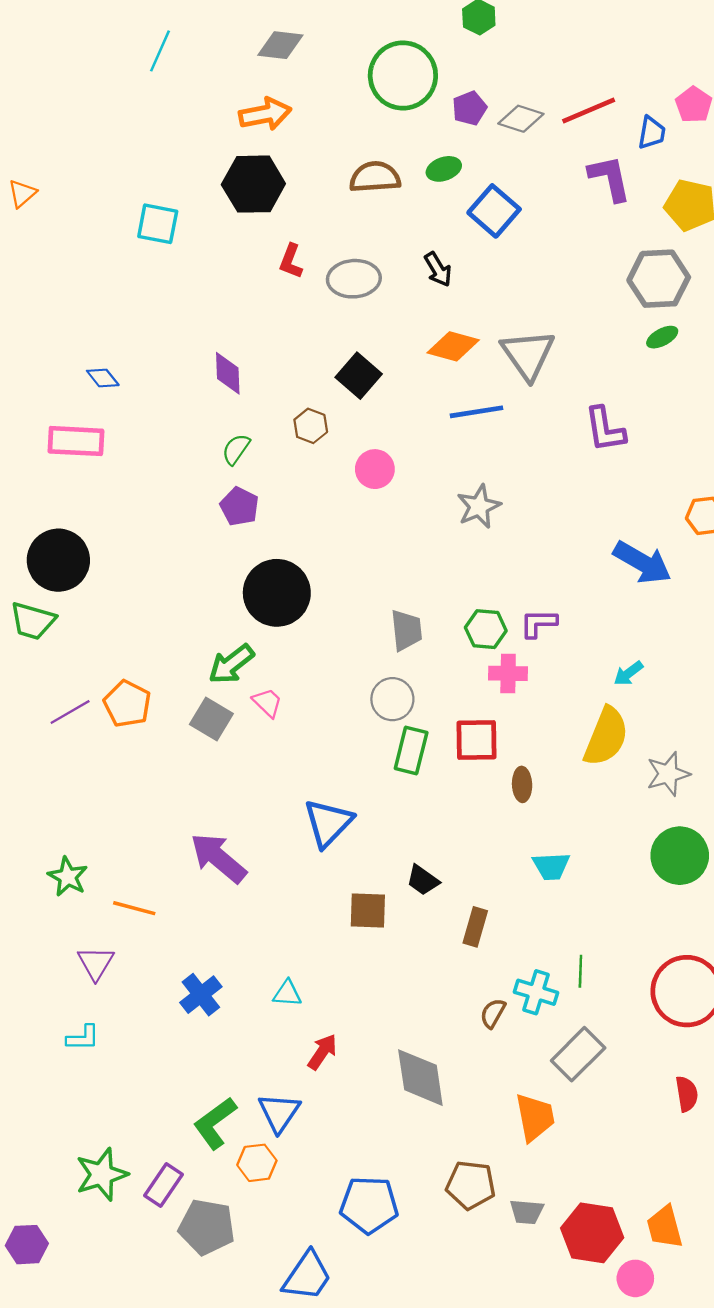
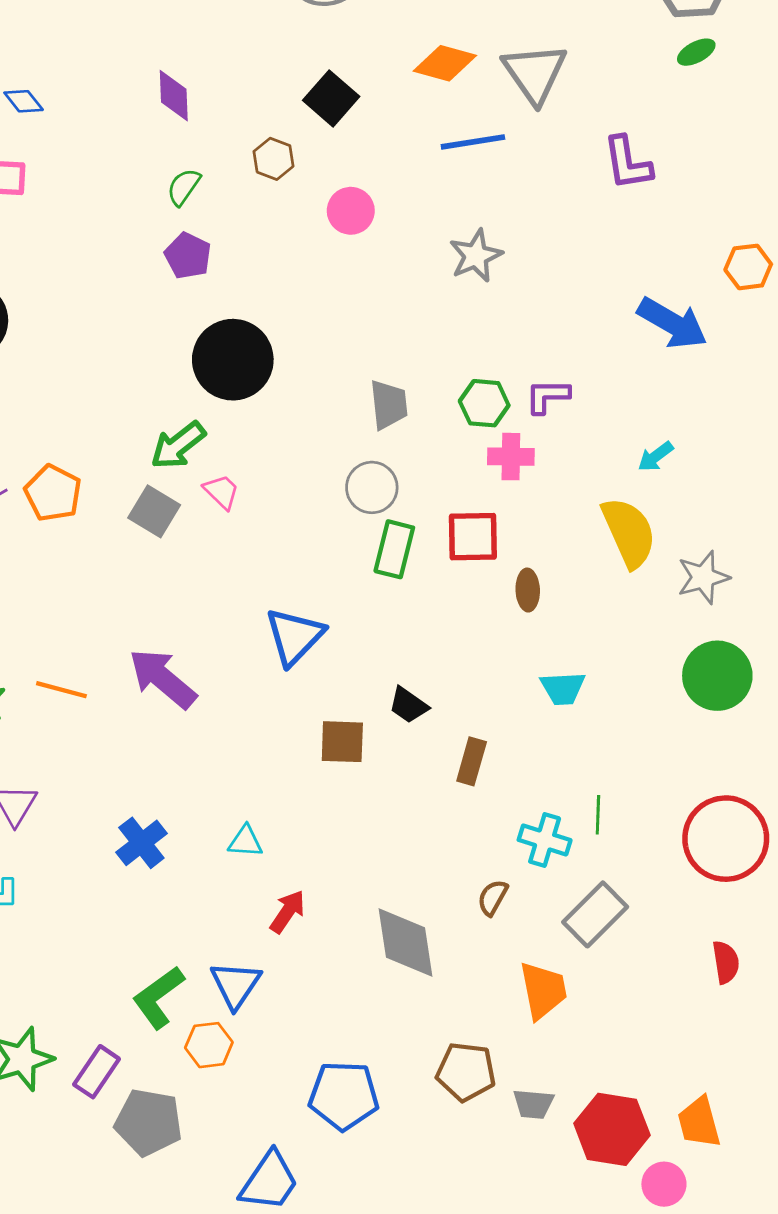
yellow semicircle: (606, 737) -> (629, 532), turned -46
orange line: (134, 908) -> (61, 690), moved
brown semicircle: (493, 1013) -> (493, 898), moved

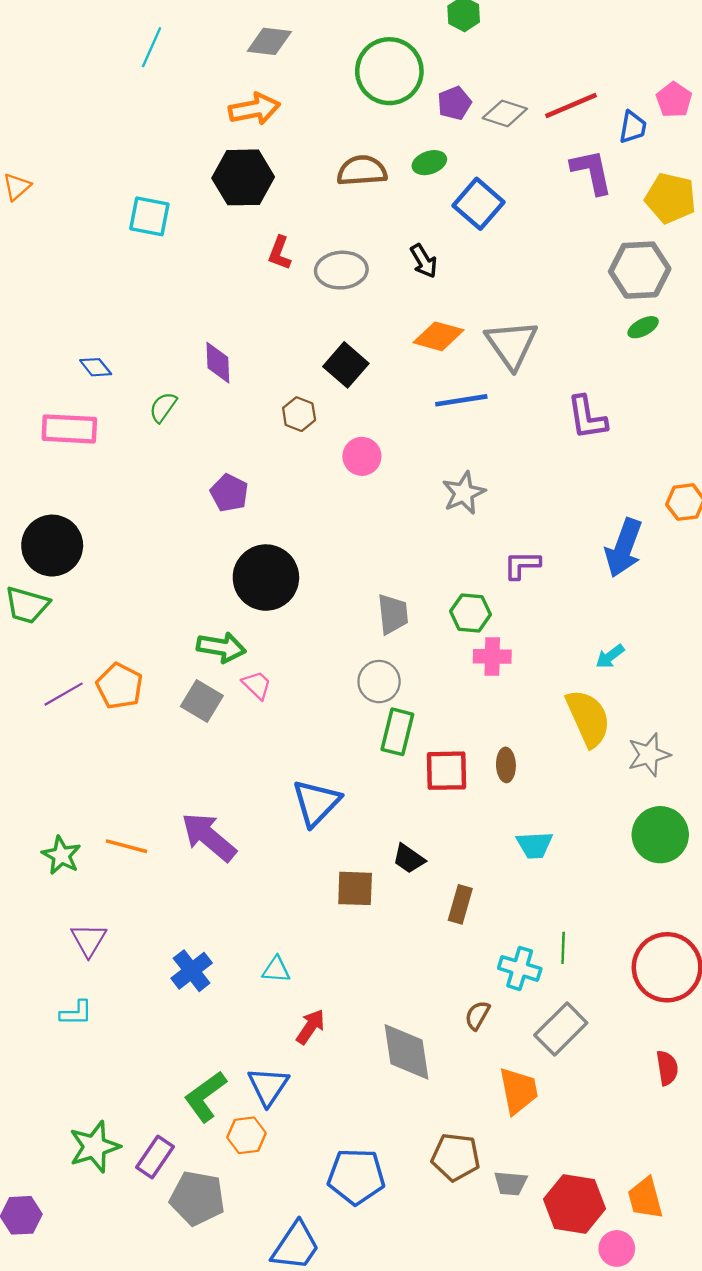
green semicircle: (184, 187) -> (163, 407), moved
blue arrow: (672, 323) -> (624, 548), turned 80
purple L-shape: (547, 396) -> (522, 565), moved
green arrow: (178, 445) -> (221, 647), turned -132
red square: (473, 537) -> (446, 771), moved

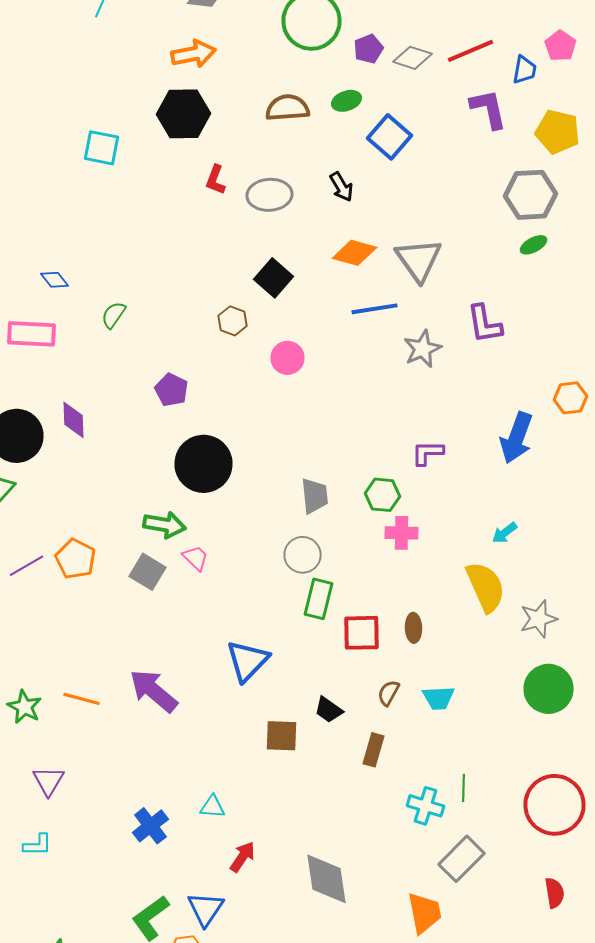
purple diamond: (218, 363) -> (74, 420), moved
gray star: (464, 493) -> (422, 349), moved
blue cross: (192, 971) -> (150, 826), moved
brown semicircle: (477, 1015) -> (388, 693), moved

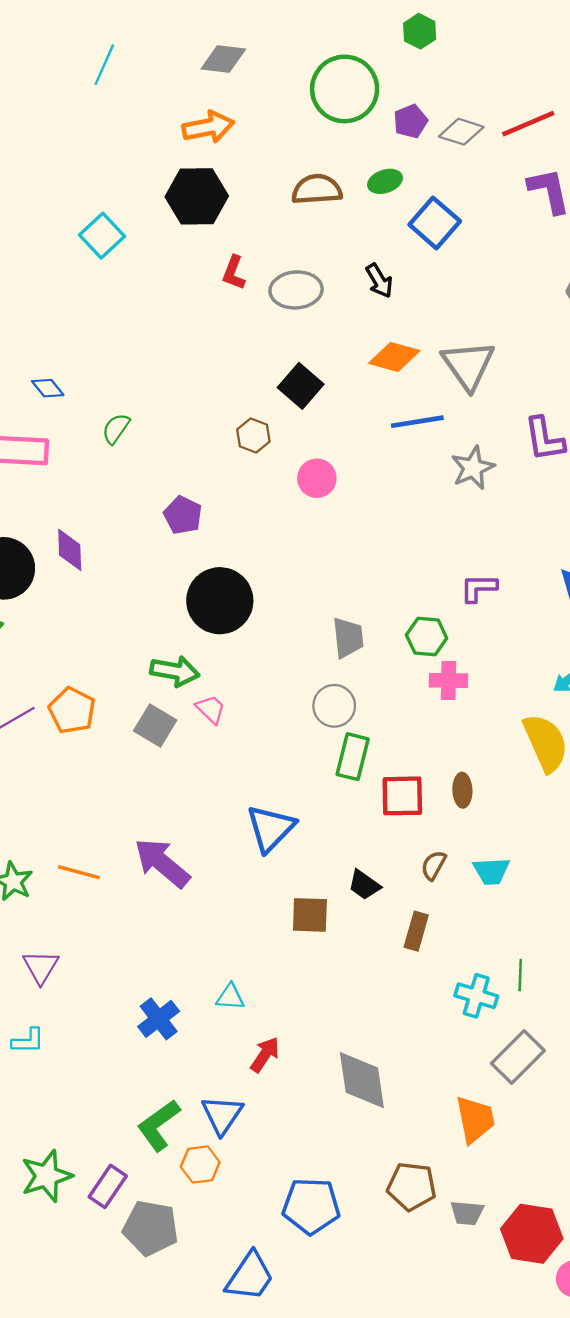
cyan square: (102, 148) -> (102, 236), turned 36

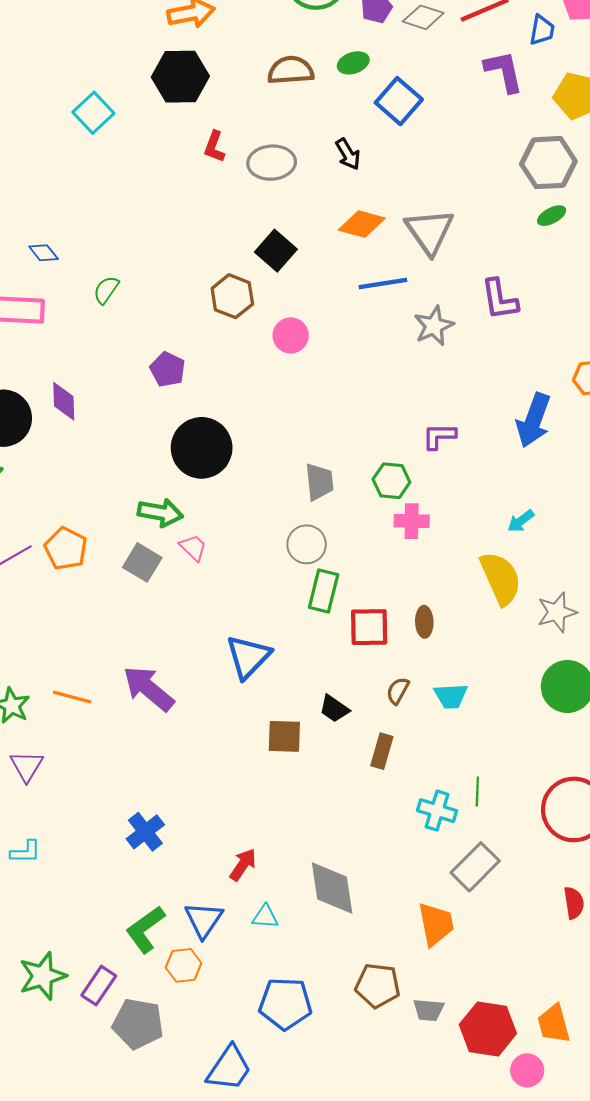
brown hexagon: (253, 436) -> (232, 296), size x1.4
purple triangle: (41, 967) -> (27, 766), moved
cyan triangle: (230, 997) -> (265, 917), moved

